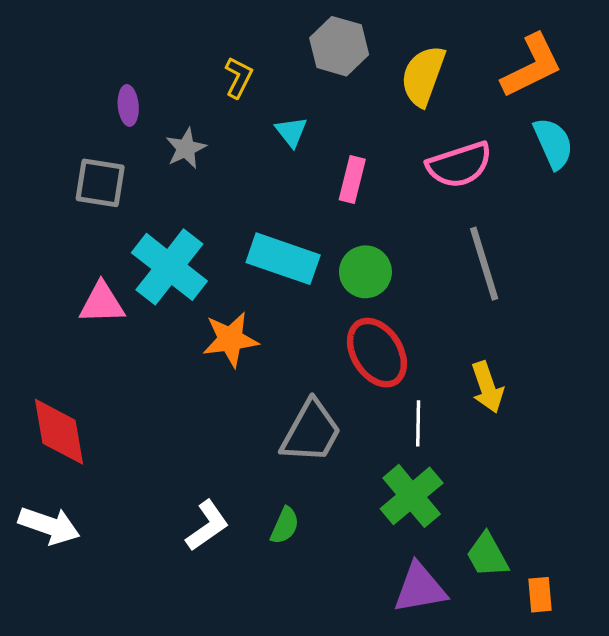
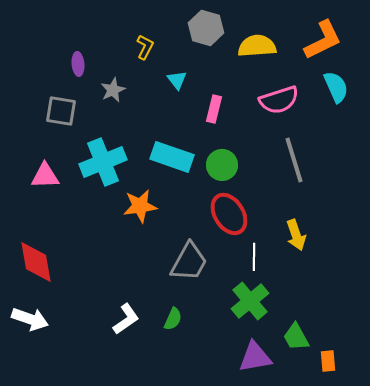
yellow semicircle: (423, 76) -> (257, 46), turned 66
cyan cross: (169, 267) -> (103, 162), turned 30
pink triangle: (102, 303) -> (45, 176), moved

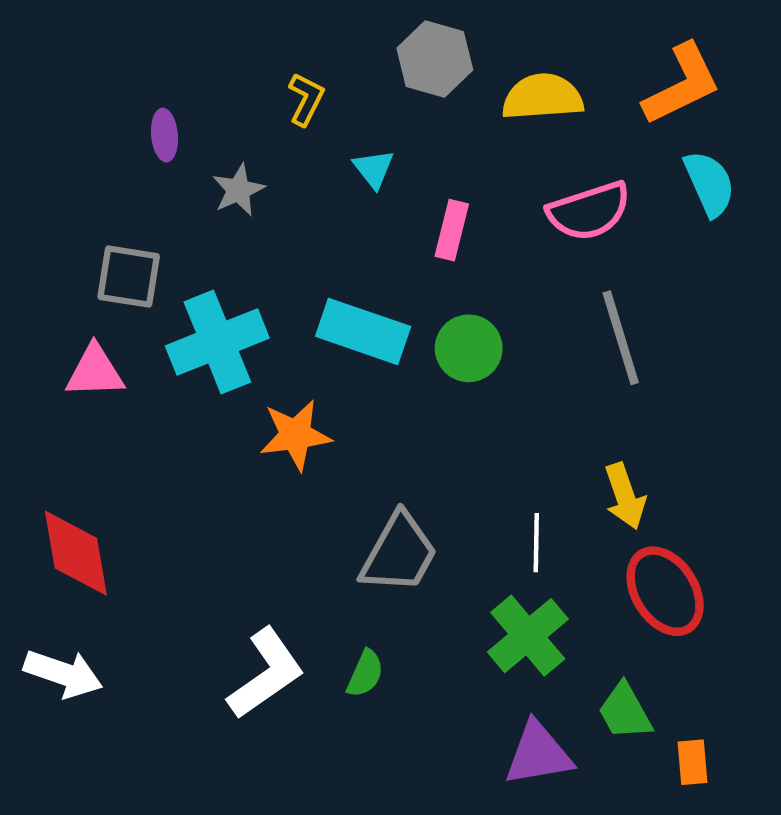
gray square: (61, 111) -> (129, 277), moved
red ellipse: (229, 214) -> (665, 591), moved
white L-shape: (126, 319) -> (266, 674), size x1.4

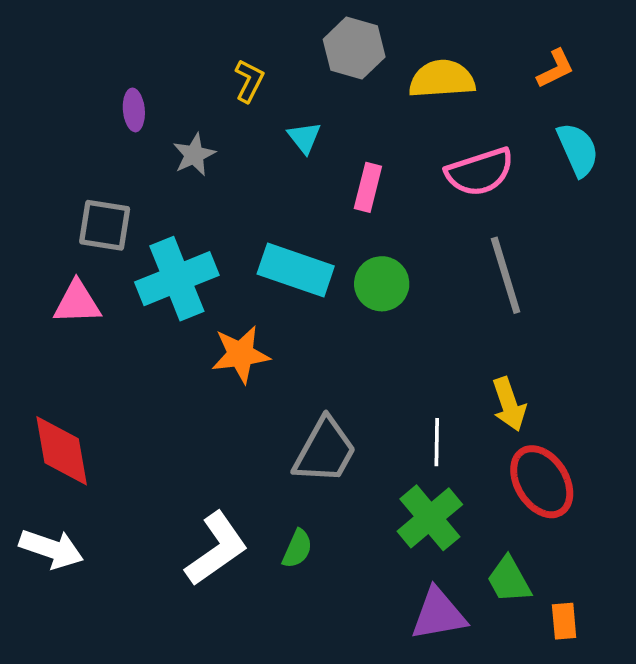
orange L-shape: (682, 84) -> (555, 69), size x0.6

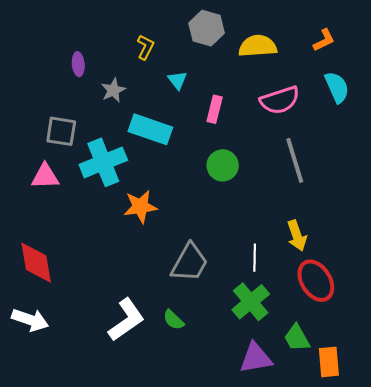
cyan rectangle: (296, 270) -> (150, 129), moved
green semicircle: (297, 549) -> (173, 320), turned 110
orange rectangle: (564, 621) -> (329, 362), size x1.4

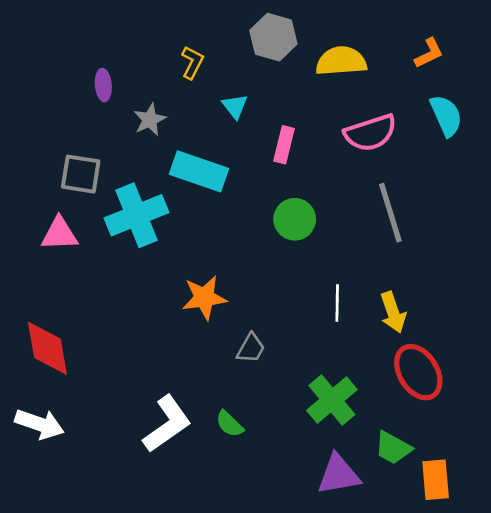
orange star: (140, 207) -> (204, 298), moved
white line: (255, 258) -> (337, 303), moved
gray trapezoid: (190, 263) -> (251, 348), size x0.6
green trapezoid: (297, 338) -> (393, 448), turned -32

